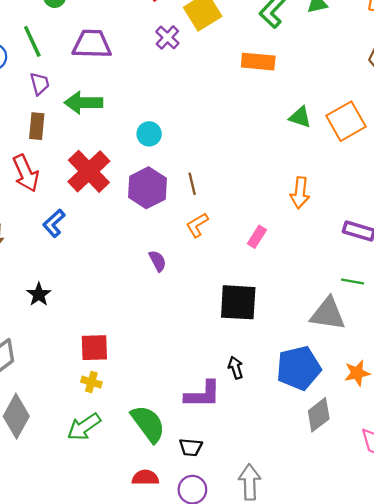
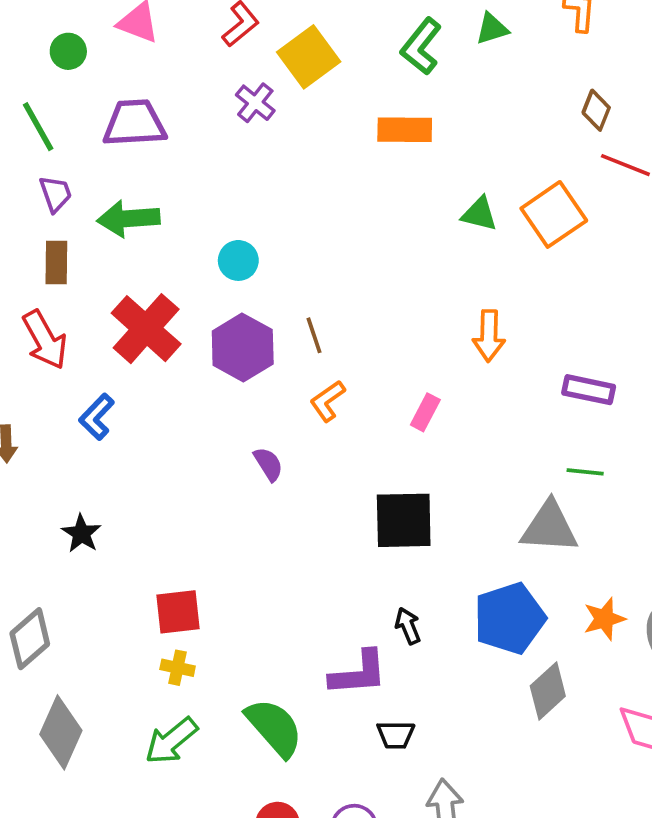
black trapezoid: (191, 447) -> (396, 735), moved

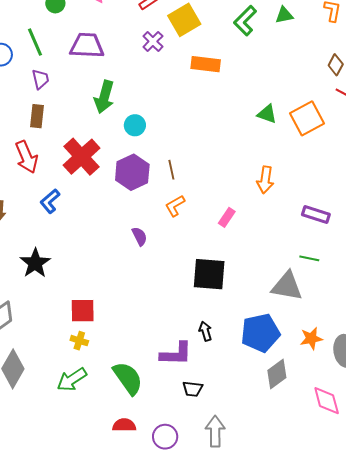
orange rectangle: (405, 130) -> (206, 64), moved
green arrow: (128, 219) -> (104, 97), moved, turned -76
black star: (81, 533) -> (35, 263), size x1.4

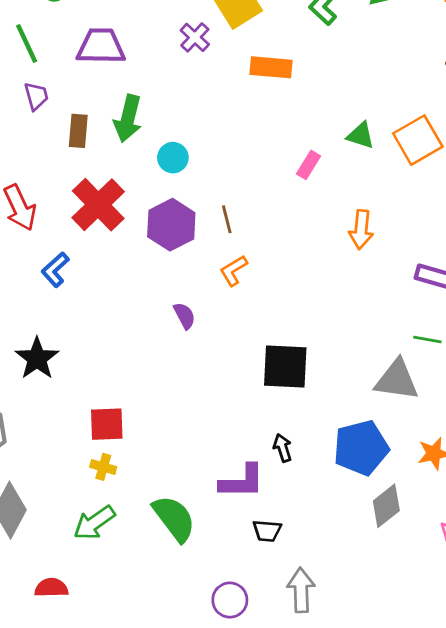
brown rectangle: (37, 116) -> (78, 131), moved
pink rectangle: (227, 217) -> (308, 165), moved
red semicircle: (124, 425) -> (51, 588), moved

